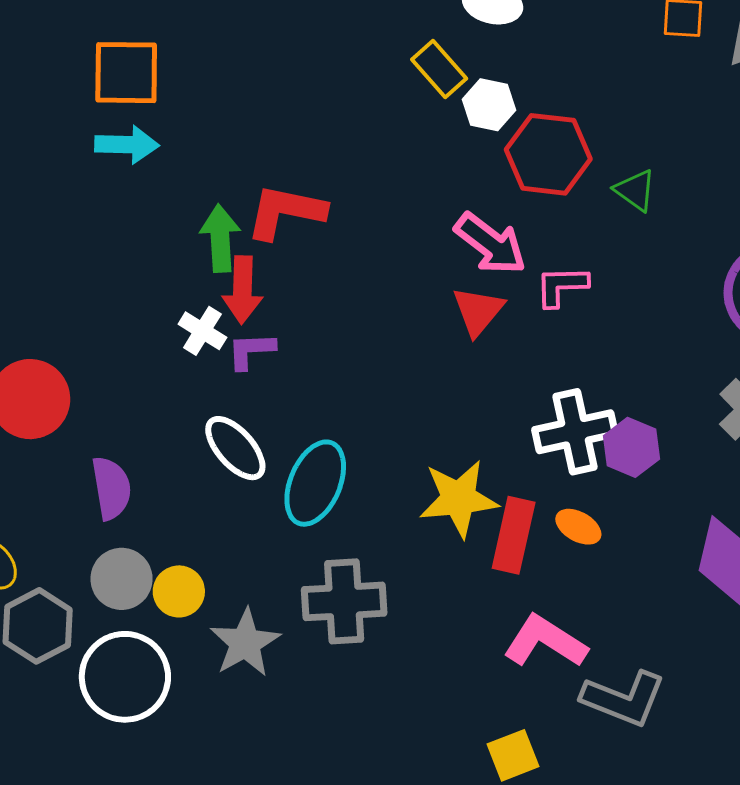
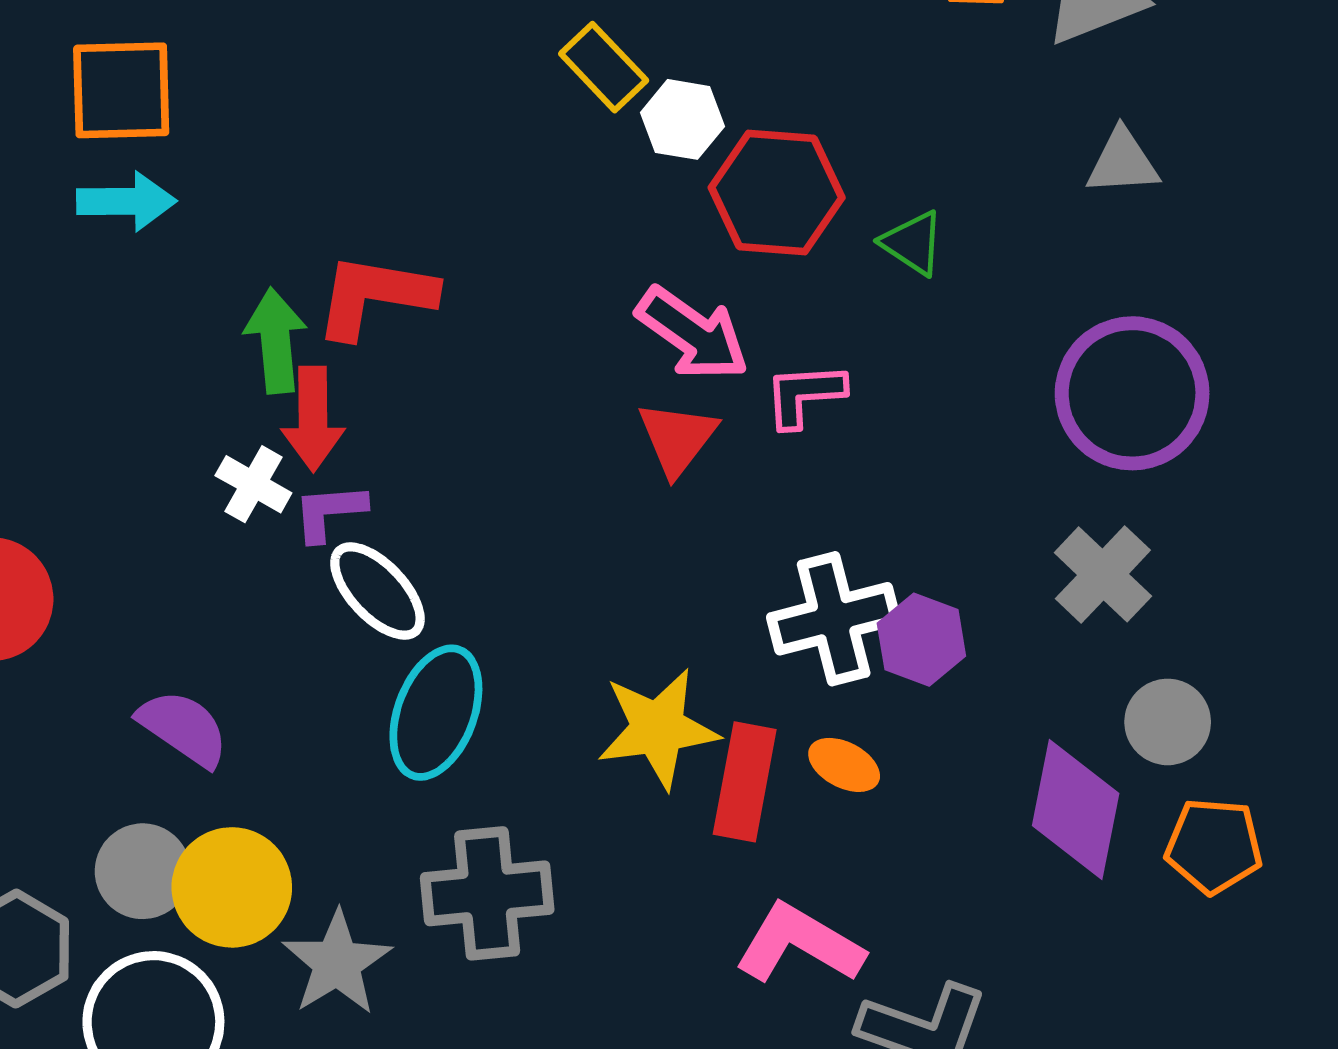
white ellipse: (235, 448) -> (377, 591), moved
purple semicircle: (111, 488) -> (183, 728), moved, turned -44
yellow circle: (179, 591) -> (232, 887), size x1.5

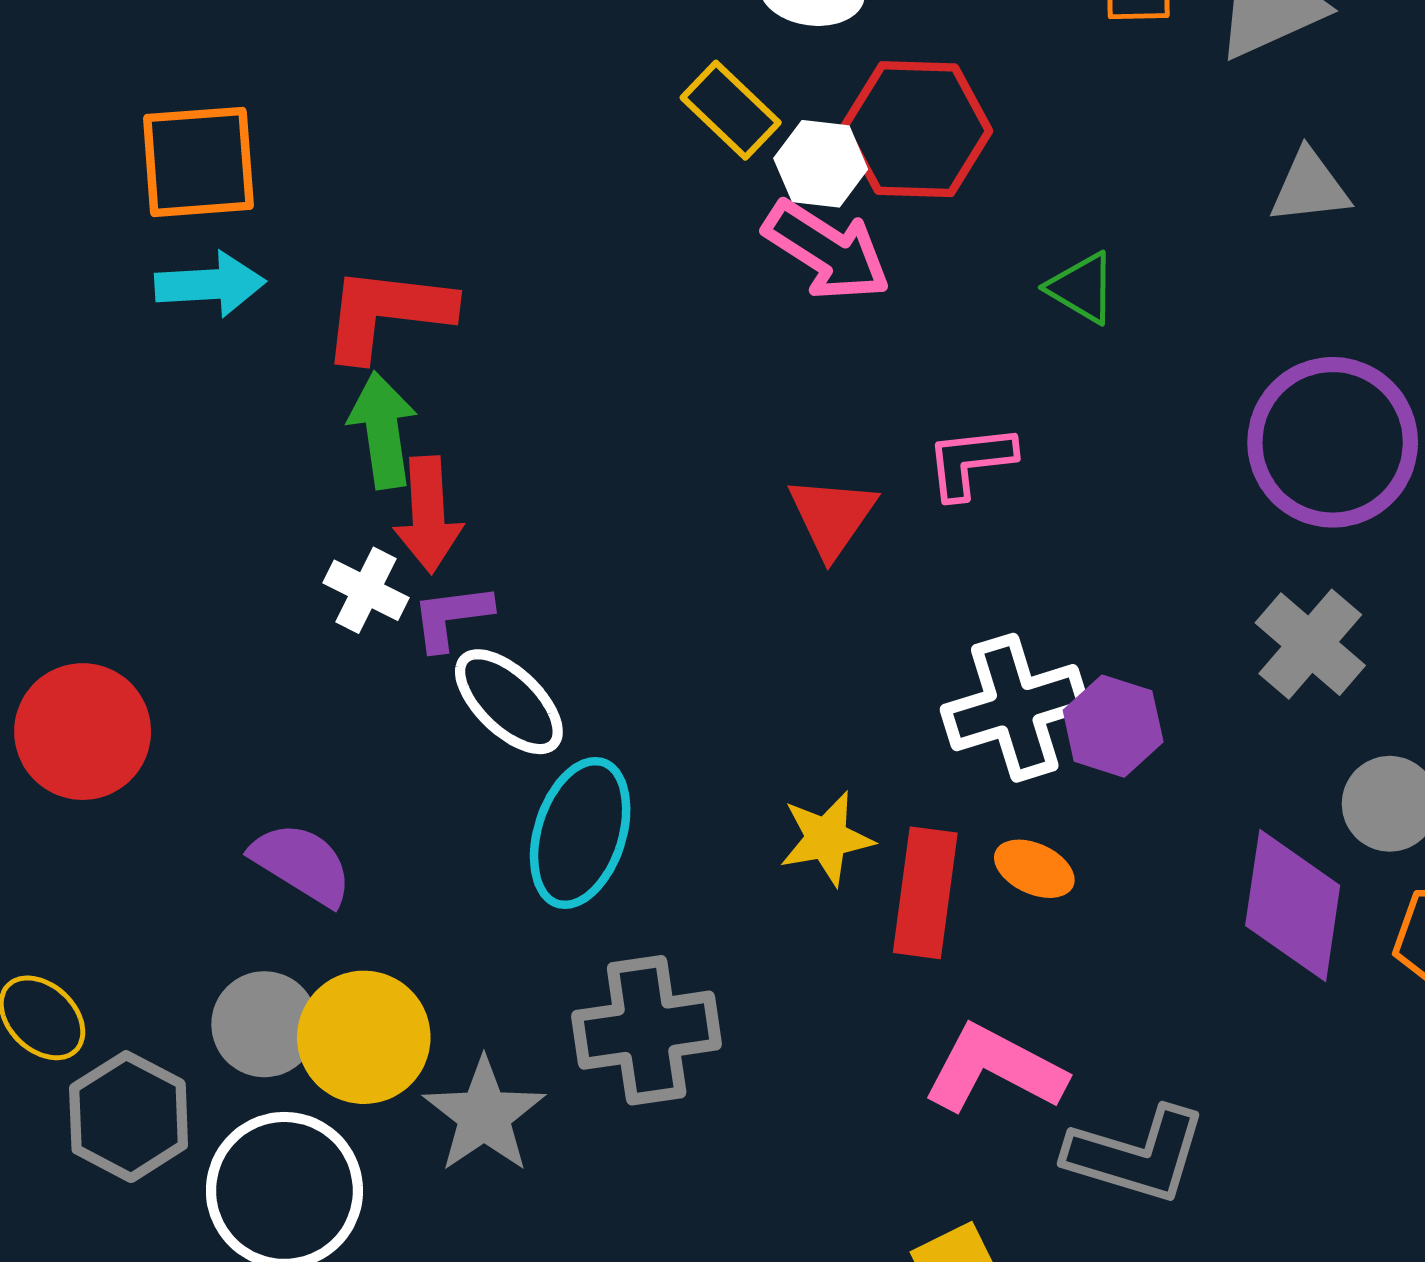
red hexagon: (777, 193) -> (917, 129), moved
red L-shape: (375, 296) -> (387, 313), moved
pink arrow: (693, 334) -> (827, 251), moved
yellow star: (658, 728) -> (826, 838), size x0.7

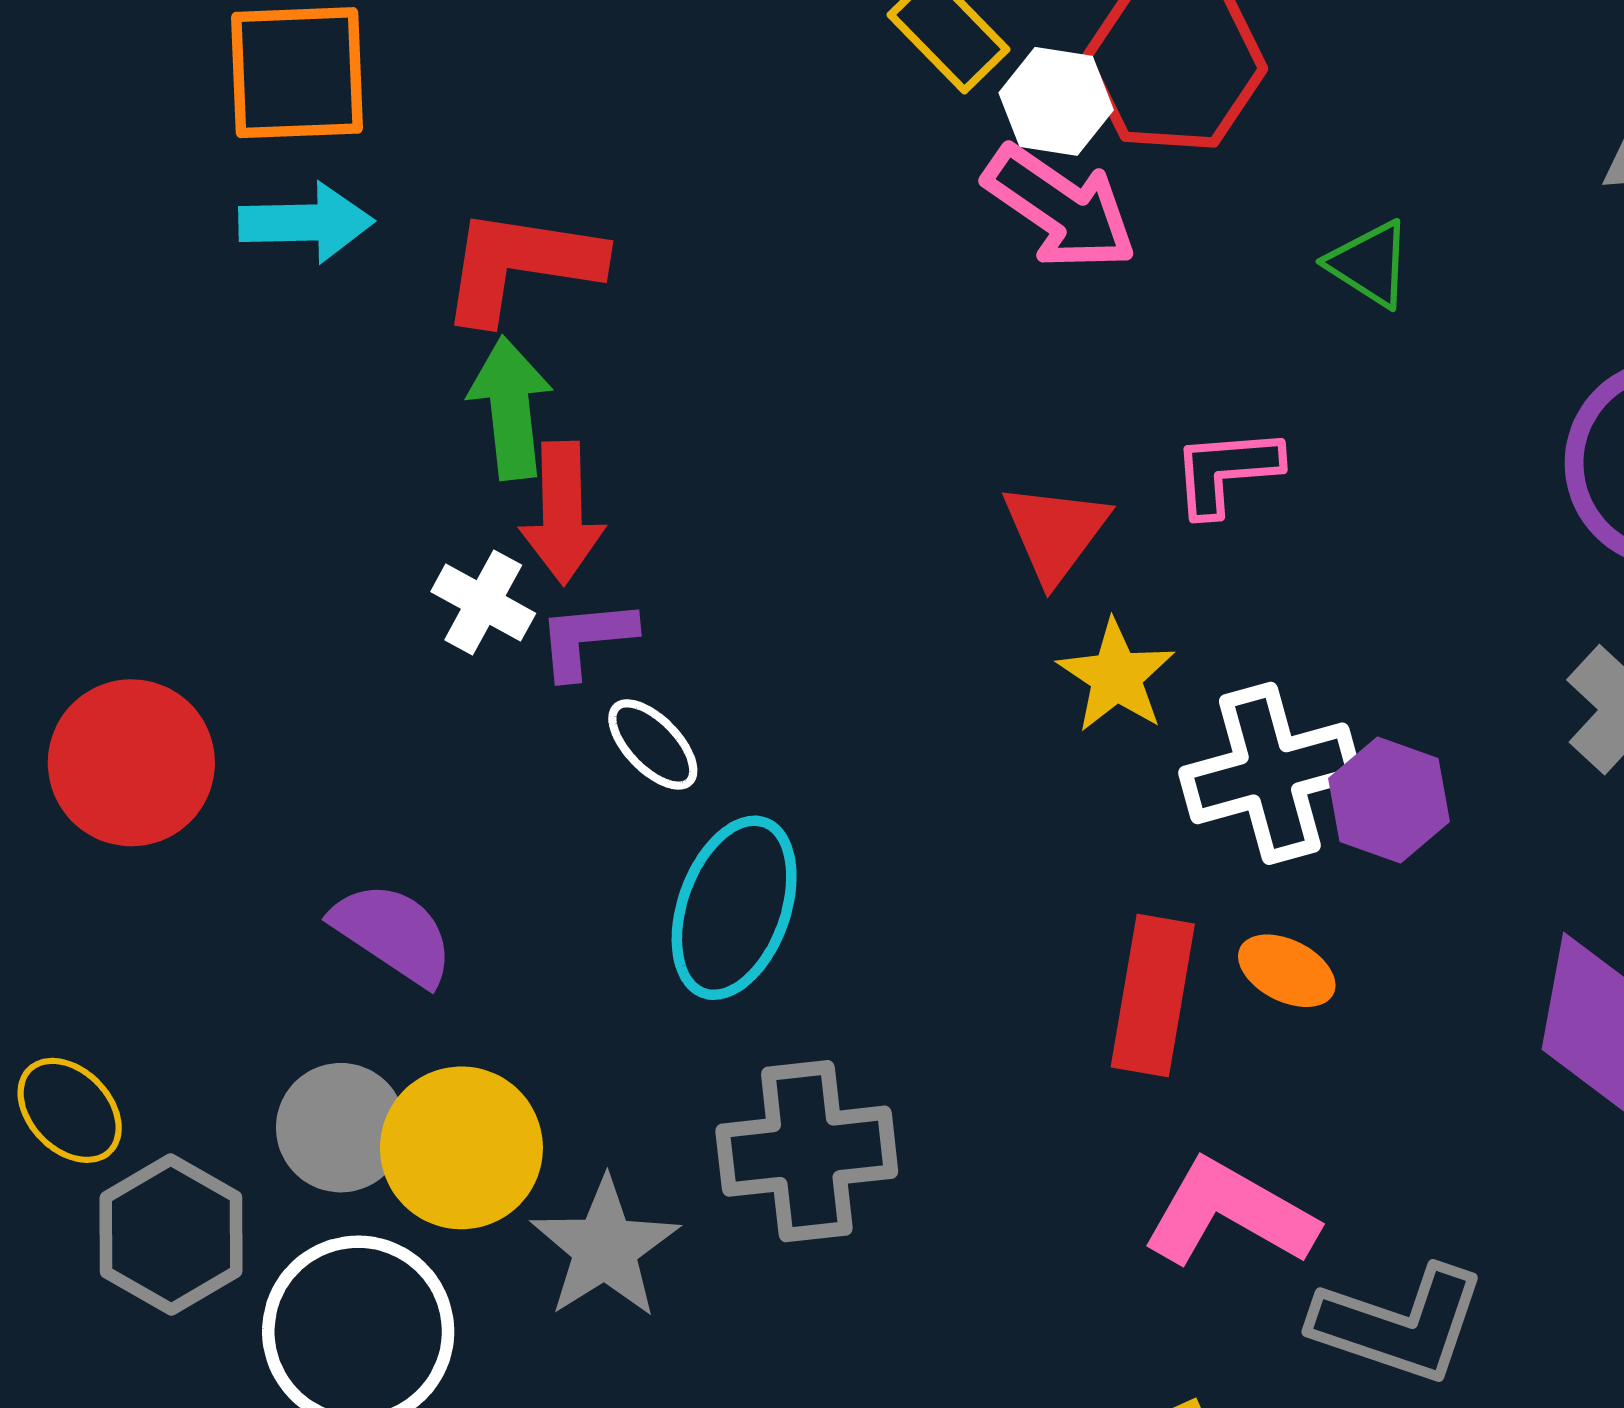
white ellipse: (509, 702) -> (653, 744), size x0.7
yellow star: (826, 838) -> (1116, 676), moved, turned -30

